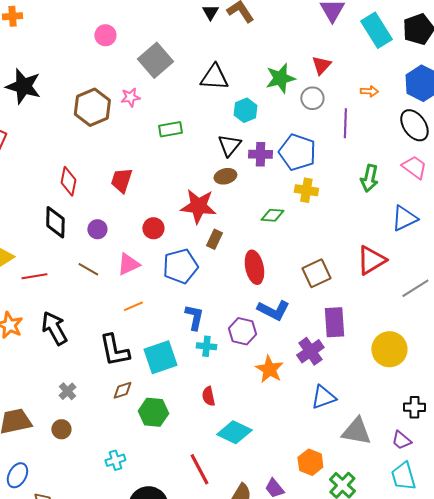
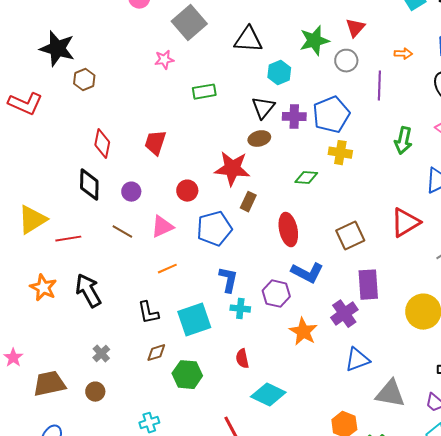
brown hexagon: (92, 107) -> (84, 80), moved, size x0.6
blue pentagon: (297, 152) -> (331, 115), turned 30
black L-shape: (114, 350) -> (148, 313), size x0.7

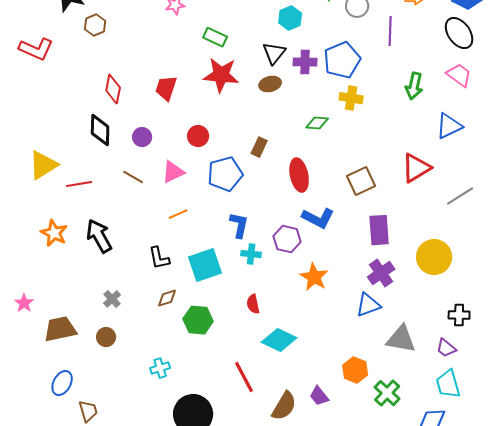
green rectangle: (204, 92) -> (215, 37), turned 35
red star: (232, 169) -> (221, 75), moved
purple cross: (344, 314) -> (381, 273), moved

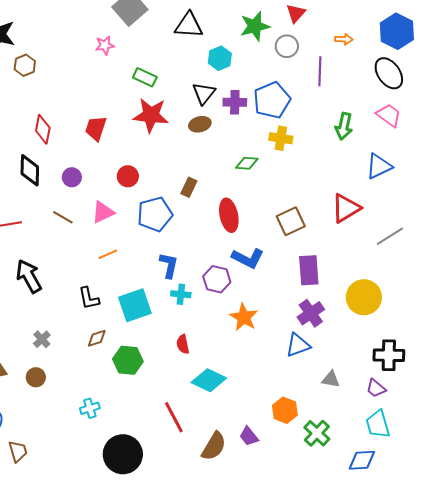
black cross: (459, 315) -> (389, 355), size x1.4
gray triangle: (401, 339) -> (331, 379), size x0.6

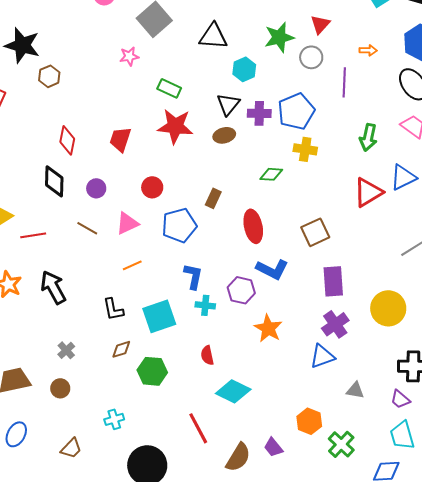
red triangle: (346, 208) -> (368, 192), moved
brown trapezoid: (18, 451) -> (71, 448), moved, turned 60

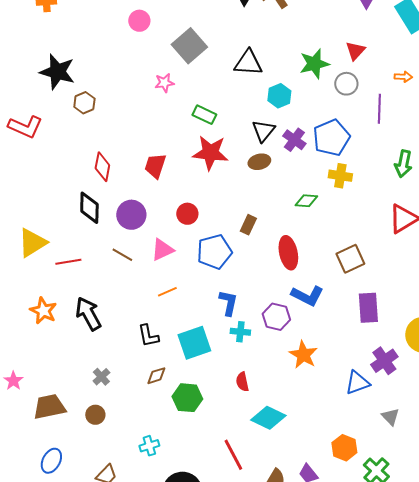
purple cross: (259, 113) -> (294, 140), turned 35
purple circle: (96, 188) -> (131, 215), size x1.5
purple cross: (335, 324) -> (384, 361), moved
gray triangle: (355, 390) -> (390, 417), turned 36

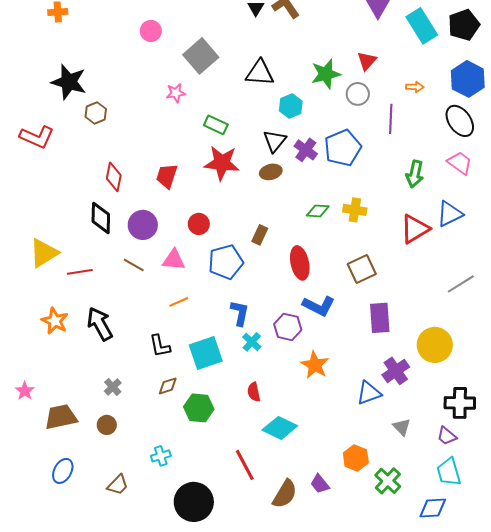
yellow cross: (340, 176) -> (355, 210), moved
pink triangle: (162, 250) -> (174, 260), turned 30
cyan cross: (240, 332) -> (252, 342), turned 36

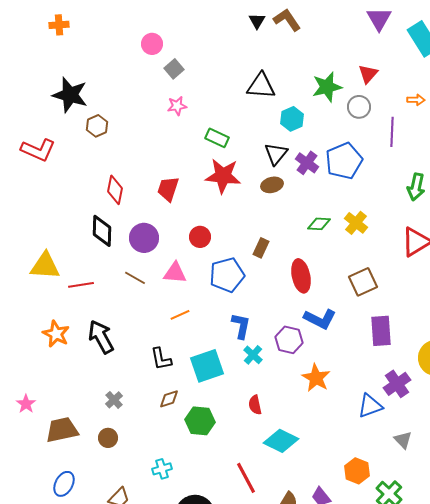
gray square: (201, 56) -> (174, 69), moved, size x0.6
yellow cross: (355, 210) -> (356, 223), turned 30
yellow triangle: (44, 253) -> (45, 266), turned 36

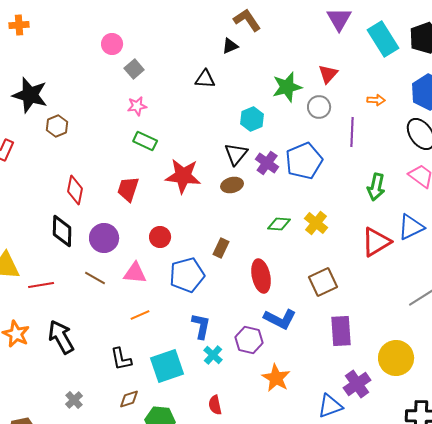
black triangle: (257, 21) -> (230, 46), moved, turned 36
black triangle: (261, 86) -> (205, 79), moved, size x0.7
green rectangle: (217, 138) -> (145, 141), moved

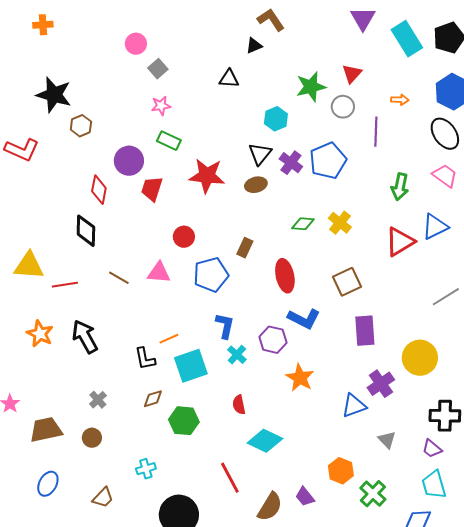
purple circle: (104, 238) -> (129, 161), moved
orange line: (140, 315) -> (169, 339), moved

